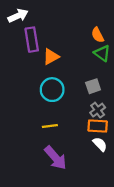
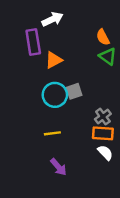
white arrow: (18, 16) -> (52, 19), moved
gray square: (93, 86) -> (74, 91), moved
purple arrow: (56, 158) -> (58, 167), size x0.7

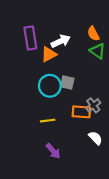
white arrow: (52, 19) -> (61, 41), moved
gray square: (74, 91) -> (67, 83), turned 32
orange rectangle: (103, 133) -> (81, 112), moved

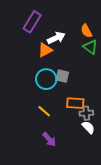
purple rectangle: (30, 38) -> (32, 22), moved, turned 40
gray cross: (93, 105) -> (86, 113), moved, turned 32
yellow line: (48, 121) -> (44, 111), turned 48

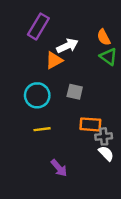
cyan circle: (46, 79) -> (37, 95), moved
yellow line: (44, 111) -> (42, 129), moved, turned -48

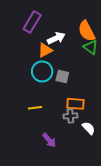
orange semicircle: (104, 37) -> (87, 31), size x1.5
cyan circle: (37, 95) -> (42, 71), moved
gray cross: (104, 136) -> (70, 116), moved

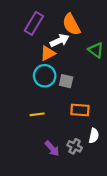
orange semicircle: (87, 31) -> (71, 24), moved
gray cross: (70, 116) -> (75, 146), moved, turned 32
white semicircle: (89, 128) -> (94, 136), turned 56

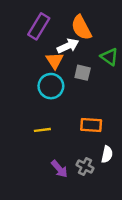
orange triangle: (48, 53) -> (55, 60), turned -35
gray square: (66, 81) -> (83, 73), moved

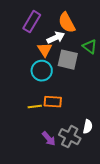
gray square: (83, 73) -> (68, 60), size x1.5
orange rectangle: (91, 125) -> (53, 102), moved
gray cross: (85, 167) -> (70, 137), size x1.5

